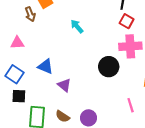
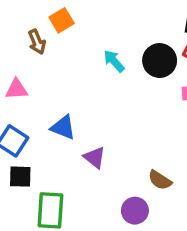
black circle: (109, 67) -> (160, 61), moved
brown semicircle: (63, 116) -> (160, 180), moved

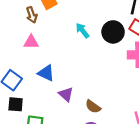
pink triangle: (16, 89) -> (31, 42), moved
brown semicircle: (160, 180) -> (93, 107), moved

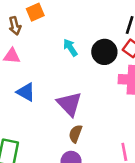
purple triangle: (66, 94) -> (69, 104), moved, size x1.5
brown semicircle: (93, 107) -> (75, 134), turned 70

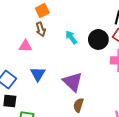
brown arrow: (15, 26) -> (41, 29), moved
blue triangle: (26, 92) -> (38, 74), turned 35

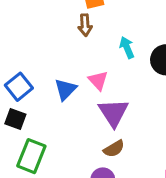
pink triangle: (25, 46) -> (98, 80), moved, turned 32
brown semicircle: (78, 105) -> (114, 149), turned -152

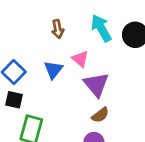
brown arrow: (85, 25) -> (58, 29), moved
cyan arrow: (127, 47) -> (101, 28), size x1.5

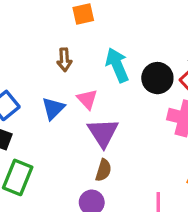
brown semicircle: (100, 115) -> (103, 170), turned -42

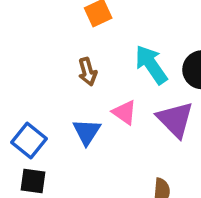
purple triangle: (103, 133) -> (175, 120), moved

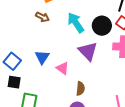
brown arrow: (88, 72) -> (42, 17), moved, turned -48
pink triangle: (124, 112) -> (63, 68), moved

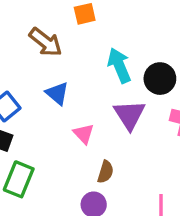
brown arrow: (42, 17) -> (46, 42), moved, size x1.5
blue triangle: (42, 57) -> (57, 93), moved, turned -35

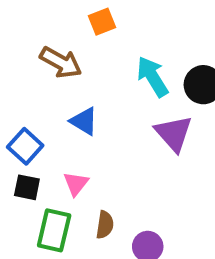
pink triangle: (84, 134) -> (76, 184), moved, turned 30
brown semicircle: (105, 172) -> (105, 225), moved

